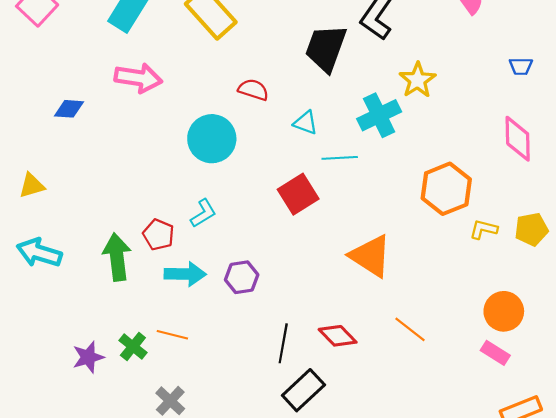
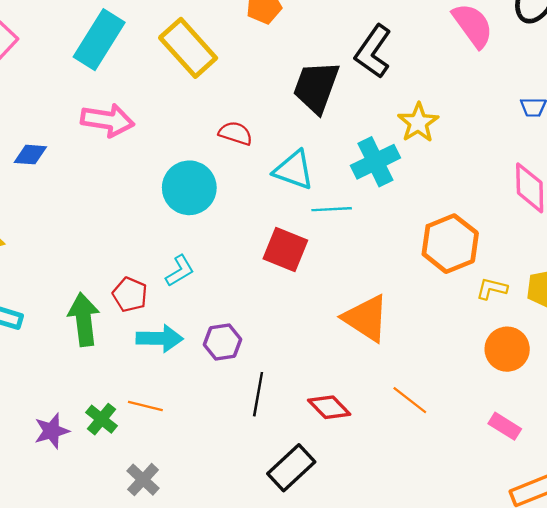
cyan triangle: (306, 123) -> (294, 170), size x1.5
red square: (298, 194) -> (285, 249), turned -36
orange circle: (504, 311) -> (507, 349), moved
black line: (283, 343) -> (258, 394), moved

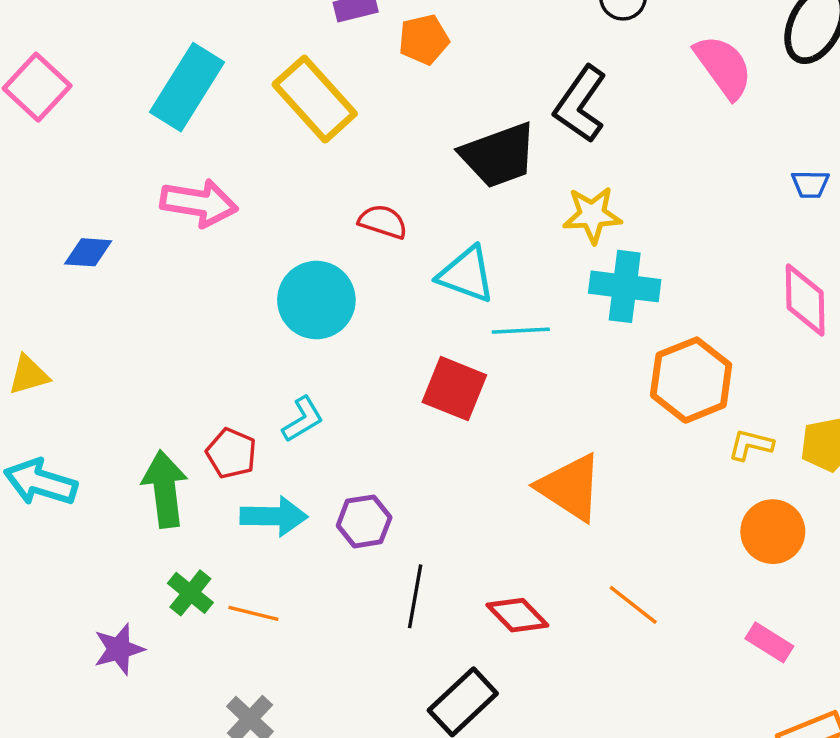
black trapezoid: (316, 87) -> (499, 155), turned -130
yellow star: (418, 123) -> (592, 215), moved, turned 30
cyan cross: (375, 162) -> (625, 286), moved, turned 33
green cross: (102, 419) -> (190, 593), moved

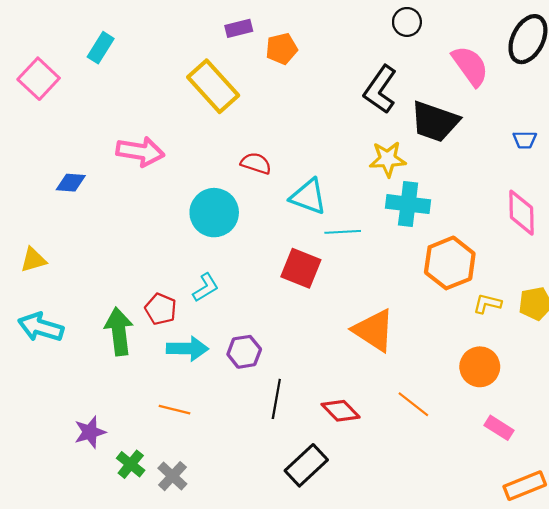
cyan rectangle: (187, 87) -> (101, 48), moved, size x0.6
black trapezoid: (499, 155) -> (435, 122), moved, turned 39
orange circle: (773, 532) -> (480, 367), moved
green cross: (190, 593) -> (131, 464), moved

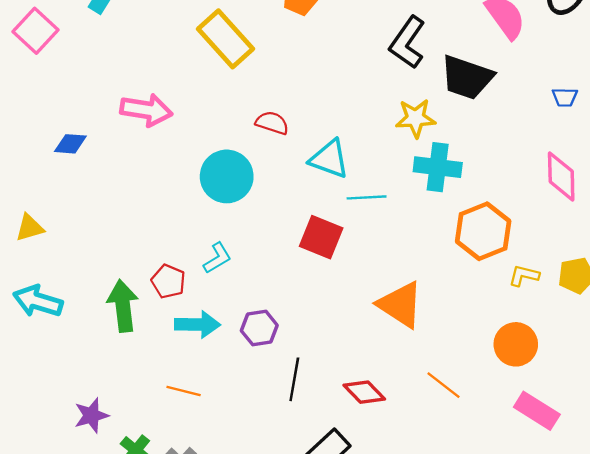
pink rectangle: (499, 428) -> (537, 411), size x1.4

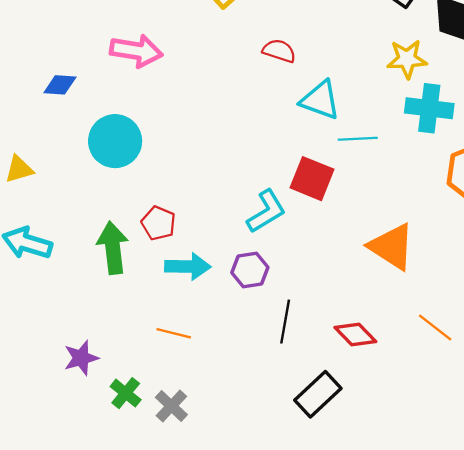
red semicircle: (272, 123) -> (279, 51), moved
cyan circle: (227, 176) -> (115, 141), moved
cyan L-shape: (217, 258) -> (266, 211), moved, size x1.4

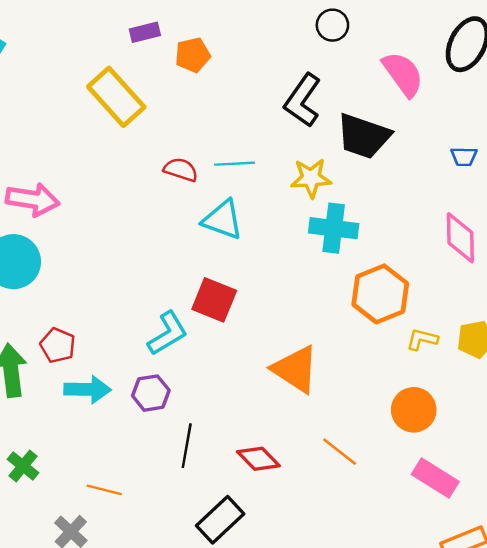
pink arrow: (136, 51) -> (33, 200), moved
cyan line: (358, 139) -> (234, 164), moved
orange line: (174, 333) -> (104, 490), moved
green cross: (126, 393) -> (23, 466), moved

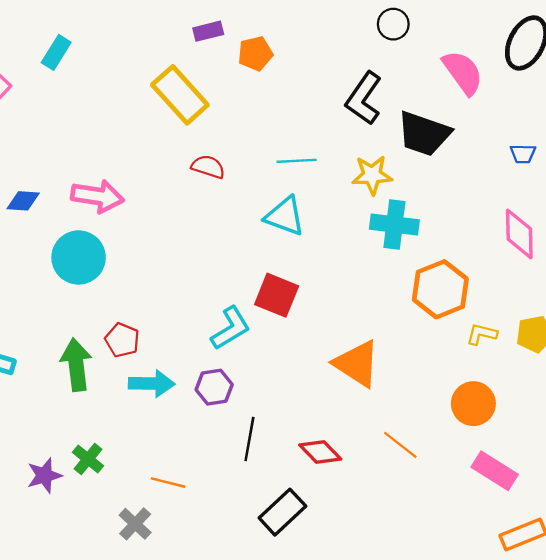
red semicircle: (181, 170) -> (208, 167), moved

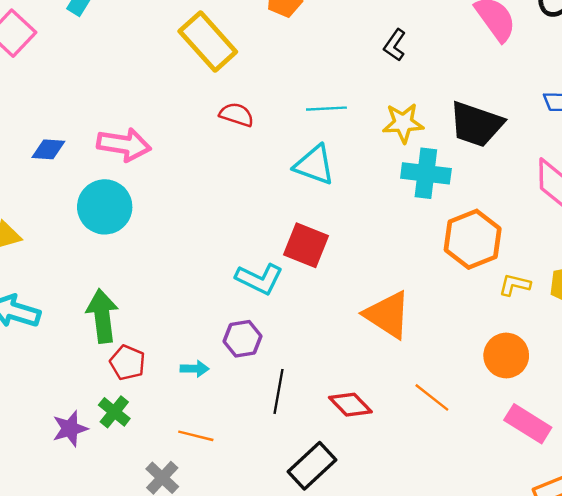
black L-shape: (364, 98) -> (395, 45), size x0.6
black trapezoid: (424, 134) -> (476, 124), moved
cyan L-shape: (231, 328) -> (259, 279), turned 57
red pentagon: (122, 340) -> (127, 363), moved
cyan arrow: (152, 384) -> (195, 369), moved, size x0.6

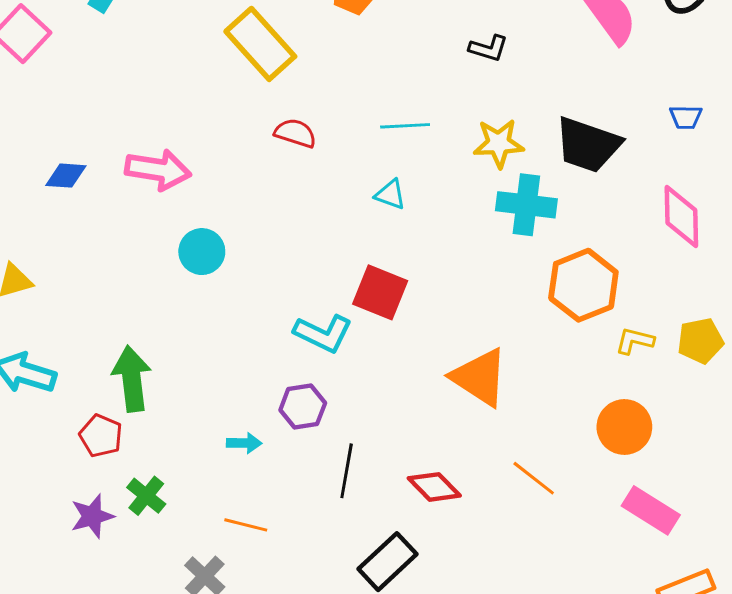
black L-shape: (395, 45) -> (488, 48), turned -108
cyan triangle: (314, 165) -> (390, 195), size x0.6
cyan circle: (105, 207) -> (202, 252), moved, size x0.7
red pentagon: (127, 363) -> (101, 436), moved

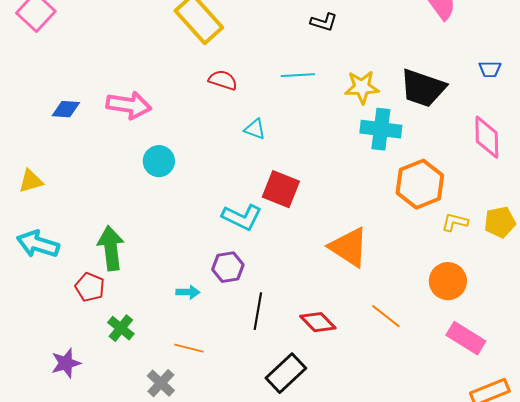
black L-shape: (488, 48) -> (324, 22), moved
cyan triangle: (390, 195) -> (255, 129), moved
purple star: (92, 516) -> (66, 363), moved

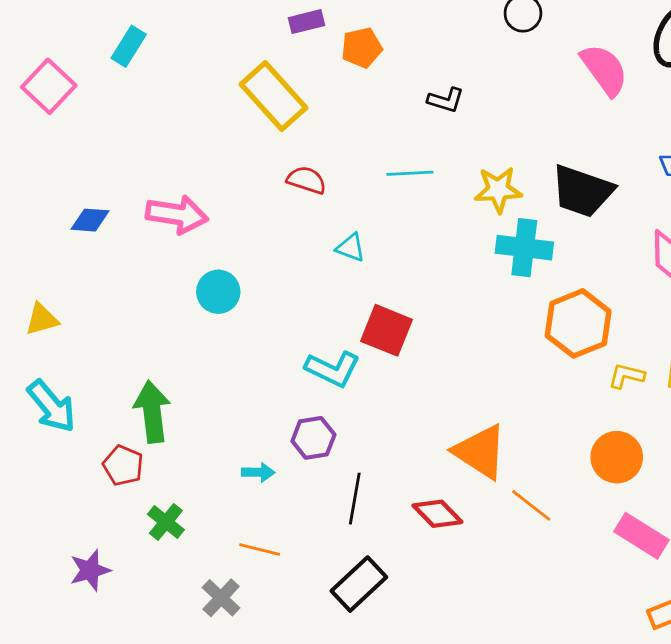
cyan arrow: (38, 244) -> (51, 406), turned -147
orange triangle: (349, 247) -> (480, 452), moved
black rectangle: (286, 373) -> (359, 584), moved

